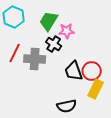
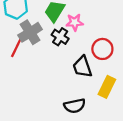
gray cross: (35, 59) -> (30, 32), moved, turned -35
red circle: (92, 71) -> (102, 49), moved

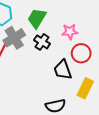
pink star: (75, 22) -> (70, 32), moved

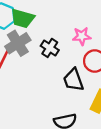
green trapezoid: (37, 18) -> (23, 18), moved, turned -105

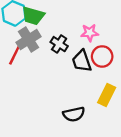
black trapezoid: (73, 80) -> (82, 61), moved

